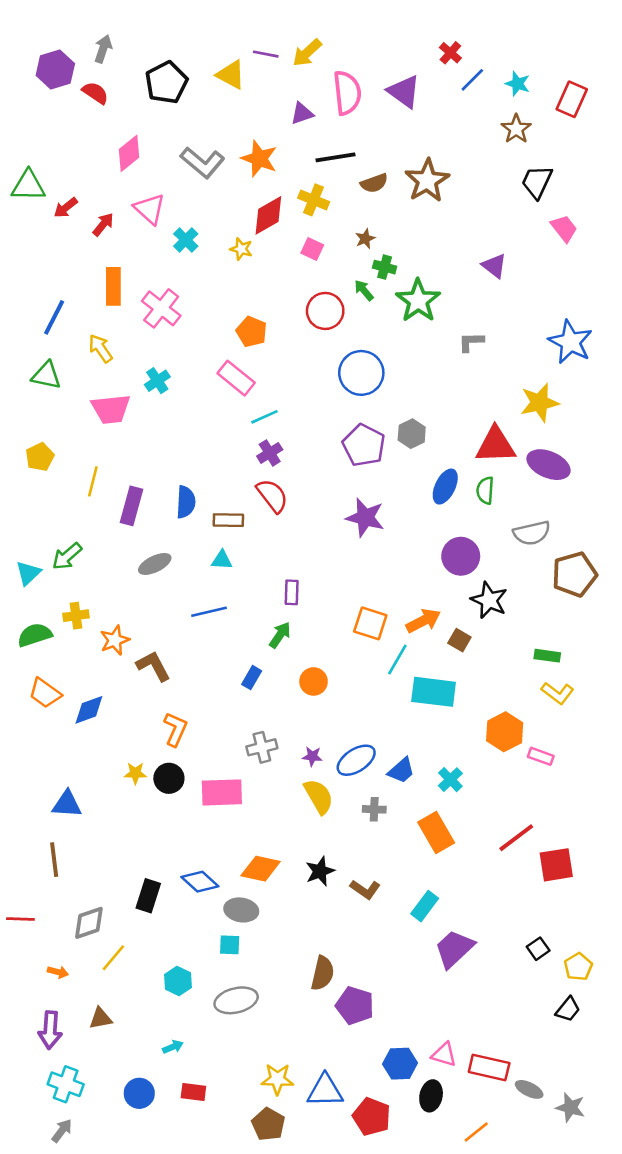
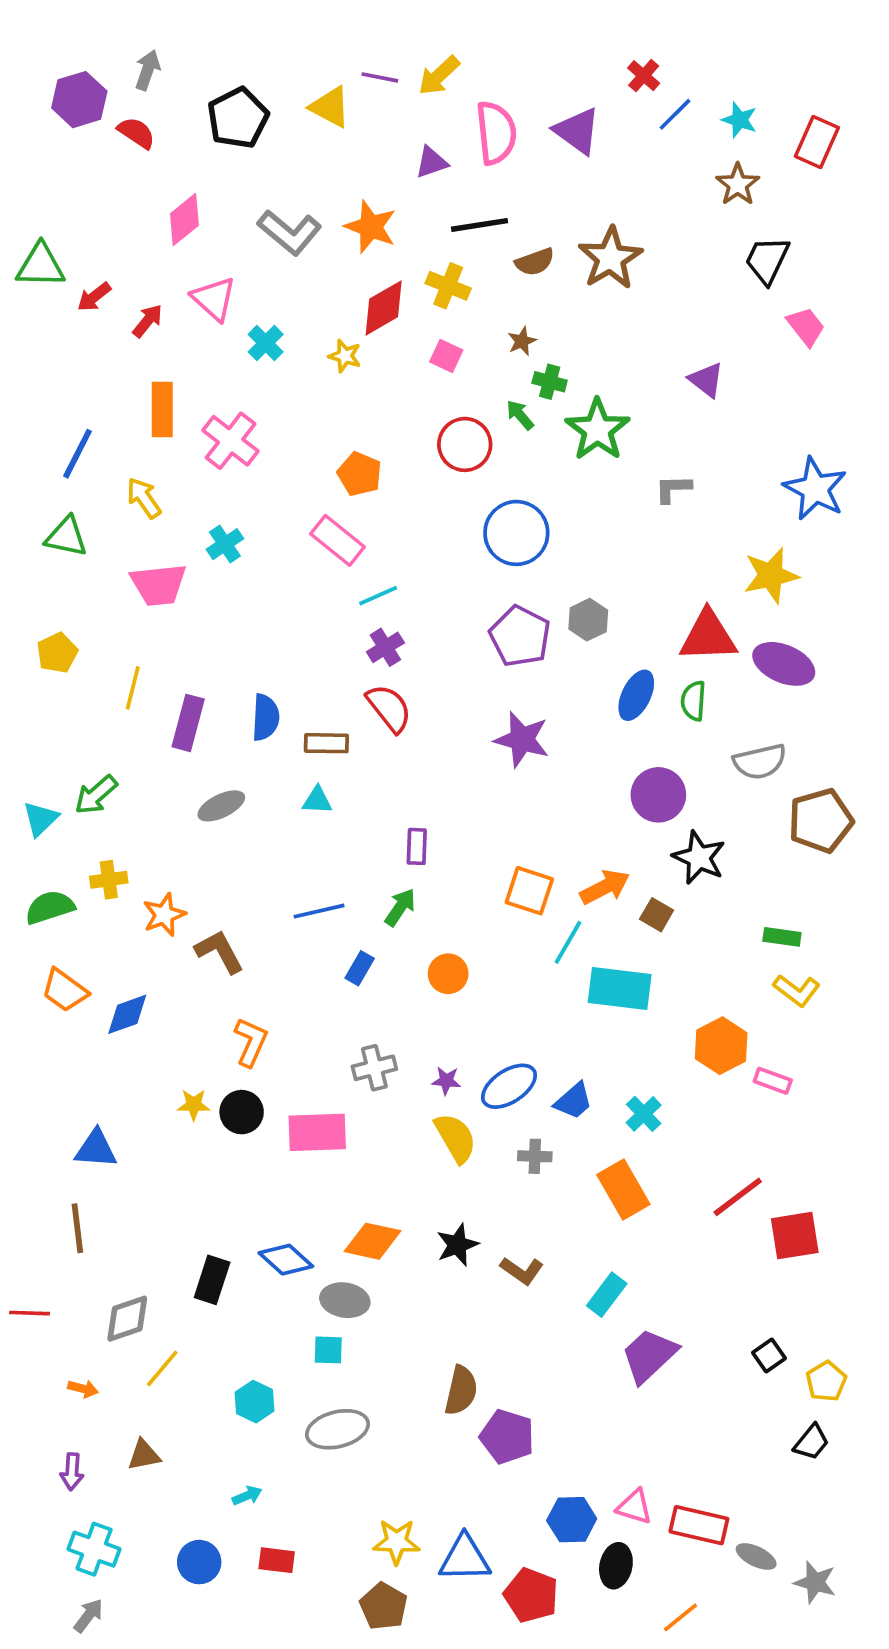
blue line: (209, 612) -> (319, 911), moved
purple arrow: (50, 1030) -> (72, 1472), size x0.7

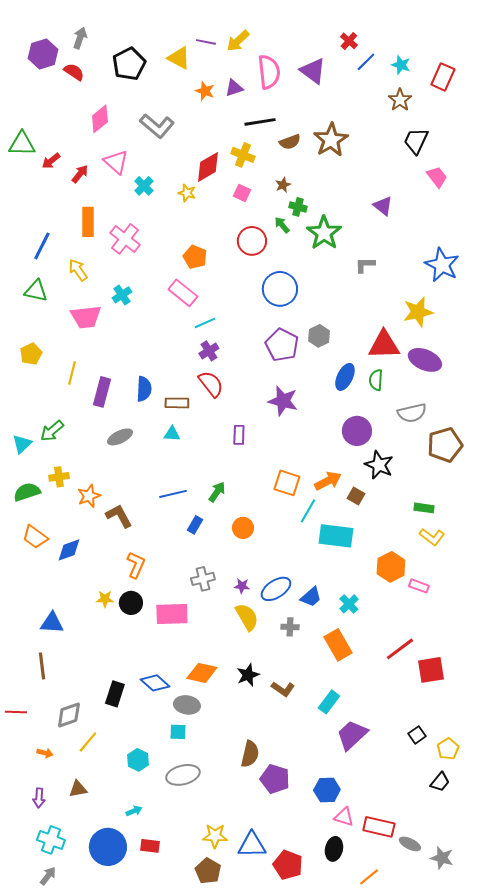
orange star: (371, 227) -> (205, 91), moved, size x0.7
purple rectangle: (417, 846) -> (239, 435), moved
blue hexagon: (572, 1520) -> (327, 790), moved
blue circle: (199, 1562) -> (108, 847), size x1.6

